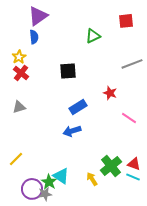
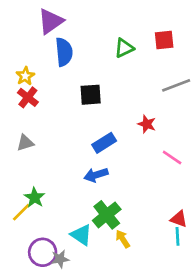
red square: (126, 21) -> (164, 40), moved
blue semicircle: (34, 37) -> (64, 52), moved, size x1.5
green cross: (111, 166) -> (107, 215), moved
cyan line: (133, 177) -> (177, 236), turned 64
green star: (49, 182) -> (35, 198), moved

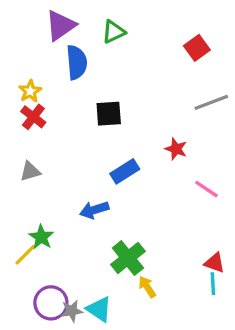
red square: (164, 40) -> (197, 48), turned -30
green triangle: (124, 48) -> (113, 32), moved
blue arrow: (96, 175) -> (94, 210), moved
cyan triangle: (81, 235) -> (99, 309), moved

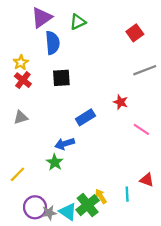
black square: (109, 114) -> (61, 78), moved
green star: (41, 237) -> (55, 162), moved
green cross: (128, 258) -> (88, 205), moved
cyan line: (213, 284) -> (127, 194), moved

